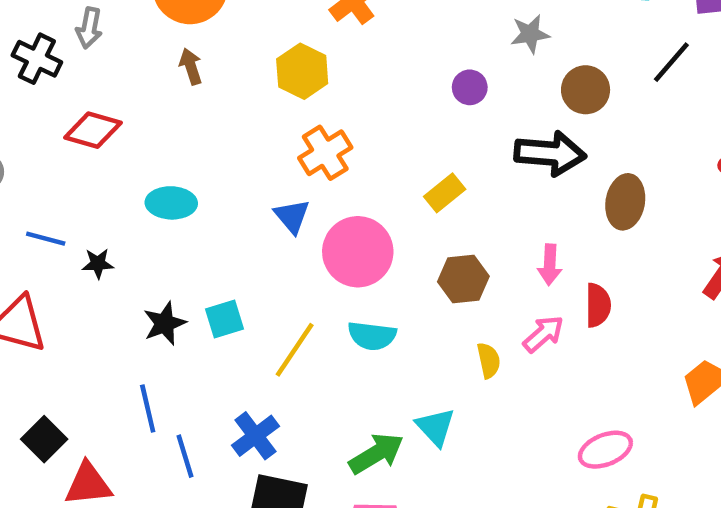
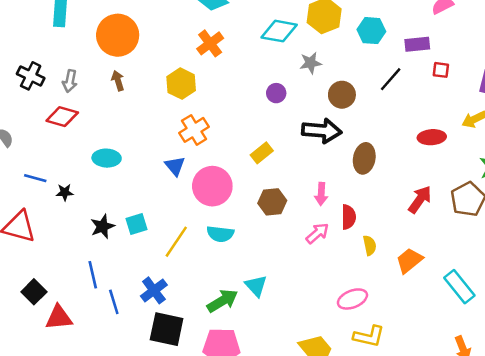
gray arrow: (89, 28) -> (70, 81), moved
yellow semicircle: (489, 360) -> (370, 245), moved

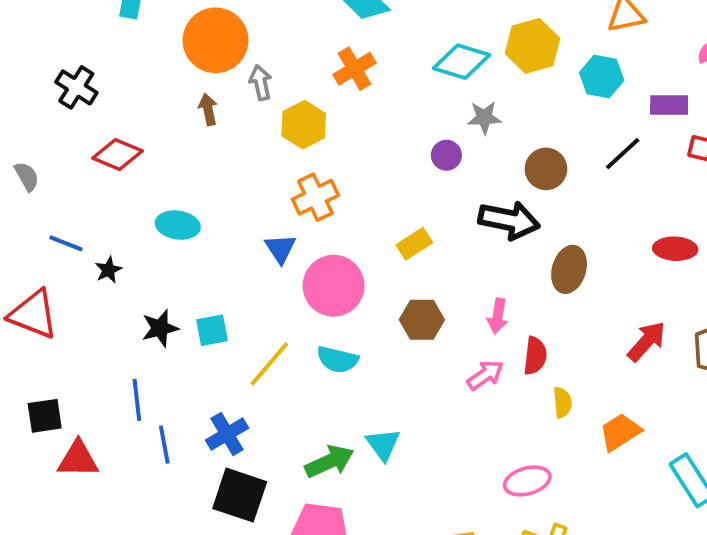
gray star: (311, 63) -> (484, 118), moved
gray arrow: (70, 81) -> (261, 83), moved, turned 150
black star: (65, 192) -> (108, 270), turned -30
black square: (34, 292) -> (45, 416), turned 30

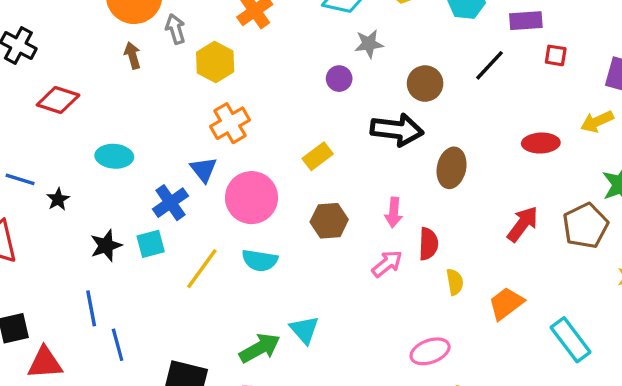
blue cross: (227, 434) -> (170, 203), moved

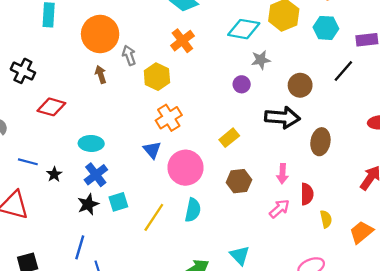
blue cross: (170, 203) -> (96, 175), moved
cyan semicircle: (260, 260) -> (193, 210), turned -85
blue line: (91, 308) -> (80, 247), turned 30
cyan triangle: (304, 330) -> (240, 255), moved

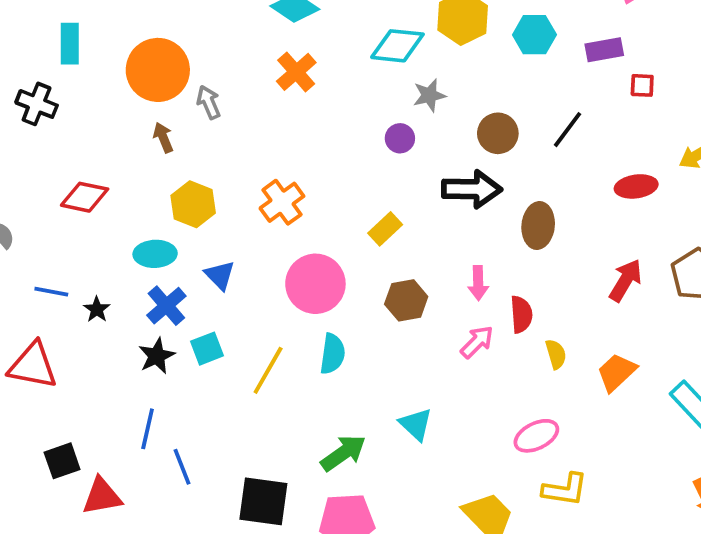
black cross: (23, 71) -> (37, 104), moved
black line: (343, 71) -> (567, 130), moved
yellow hexagon: (157, 77) -> (193, 204), moved
blue triangle: (152, 150) -> (220, 275), moved

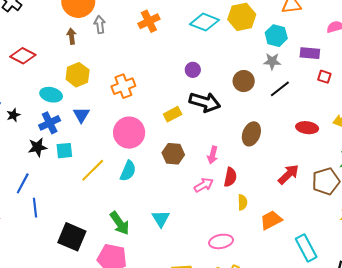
gray star: (429, 95) -> (272, 61), moved
black arrow: (472, 189) -> (205, 102), moved
green arrow: (343, 453) -> (120, 223), turned 75

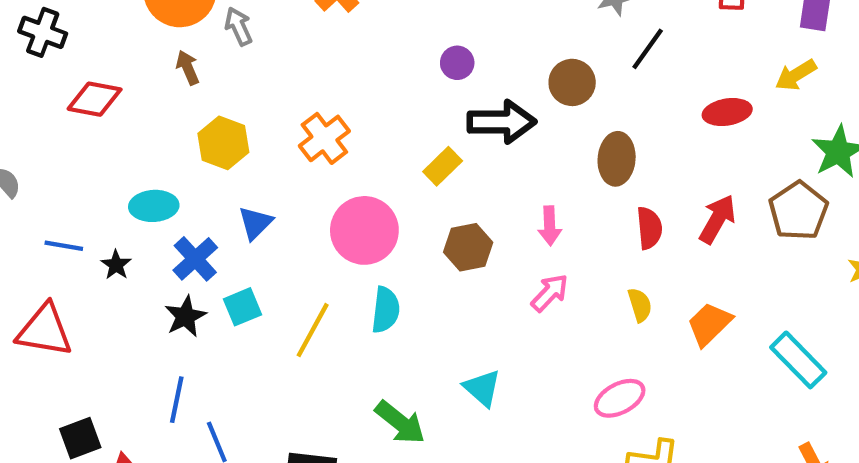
red diamond: (23, 56) -> (95, 99), moved
brown circle: (244, 81) -> (572, 82), moved
cyan ellipse: (51, 95) -> (154, 206), moved
blue triangle: (81, 115) -> (255, 223), turned 30
red semicircle: (230, 177) -> (649, 228), moved

